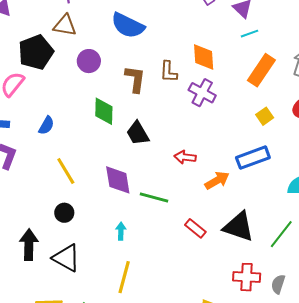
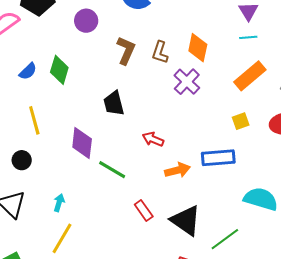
green diamond: (104, 111) -> (59, 70), moved
cyan arrow: (121, 231) -> (59, 203), moved

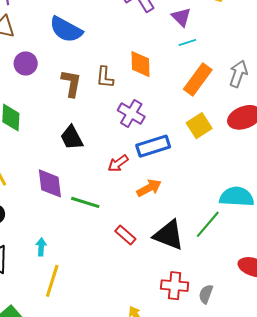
purple cross: (187, 82) -> (131, 114), moved
yellow square: (241, 121) -> (199, 126), size x1.4
red arrow: (153, 139) -> (118, 163), turned -45
blue rectangle: (218, 158) -> (153, 146), moved
green line: (225, 239) -> (208, 224), moved

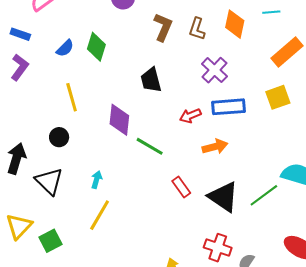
cyan line: (187, 42) -> (271, 12), moved

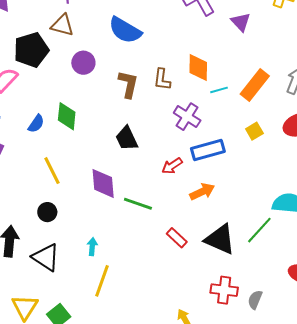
cyan line: (271, 12) -> (219, 90), moved
yellow square: (278, 97) -> (254, 131), size x0.7

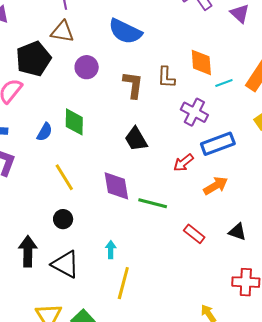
black triangle: (220, 239) -> (237, 232), size x0.6

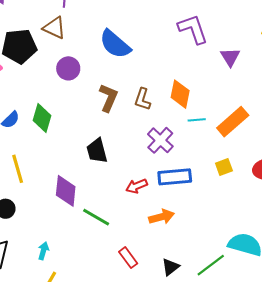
black triangle: (237, 232) -> (170, 267), turned 48

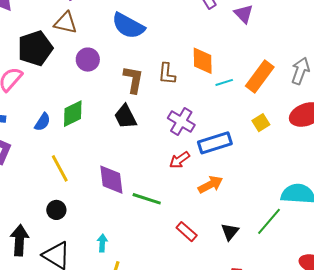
green diamond: (42, 118) -> (73, 114), turned 60
purple cross: (160, 140) -> (181, 121), moved
black trapezoid: (97, 151) -> (125, 117), moved

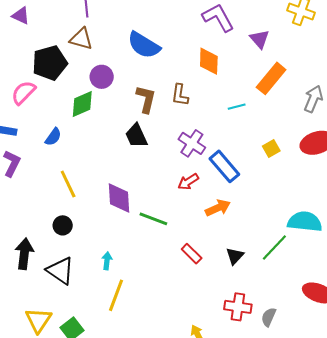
orange diamond: (203, 61) -> (209, 61), moved
orange rectangle: (260, 76) -> (271, 78), moved
green diamond: (73, 114) -> (82, 104), moved
blue rectangle: (215, 143) -> (224, 166), turned 64

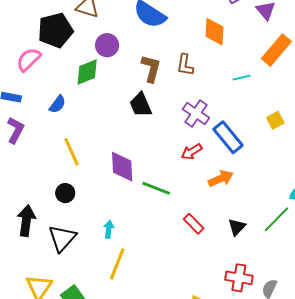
black triangle: (60, 271) -> (62, 238), turned 36

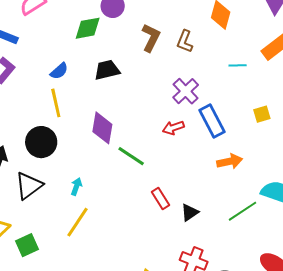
blue semicircle: (57, 104) -> (59, 71), moved
black trapezoid: (141, 105) -> (107, 70), moved, turned 88
orange arrow: (221, 179) -> (230, 161), moved
black circle: (65, 193) -> (41, 142), size x1.6
black triangle: (237, 227) -> (190, 213), moved

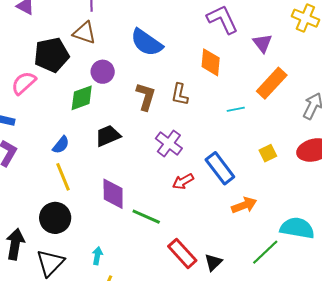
purple cross: (186, 91) -> (169, 143), moved
red rectangle: (160, 199) -> (182, 253), size x1.4

